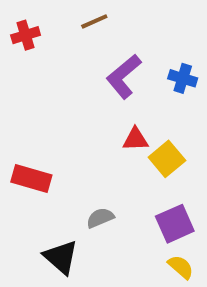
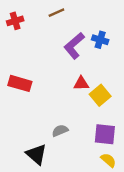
blue cross: (183, 78) -> (100, 40), moved
red rectangle: (31, 179) -> (20, 83), moved
purple square: (175, 224) -> (105, 134), turned 30

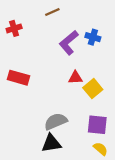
red cross: (15, 21) -> (14, 28), moved
gray semicircle: (60, 131) -> (56, 121), size x1.5
black triangle: (36, 154) -> (51, 143), moved, turned -50

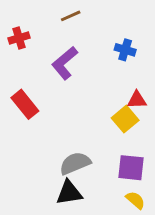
purple L-shape: (69, 43) -> (65, 63), moved
red rectangle: (18, 78) -> (25, 104), turned 35
red triangle: (75, 78) -> (137, 100), moved

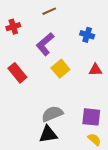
yellow square: (125, 119) -> (60, 69), moved

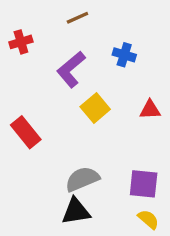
blue cross: (87, 35) -> (124, 55), moved
red rectangle: (17, 73) -> (26, 132), moved

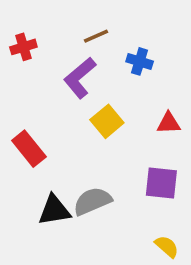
brown line: (77, 18) -> (96, 36), moved
purple square: (144, 184) -> (161, 183), moved
black triangle: (76, 211) -> (54, 210), moved

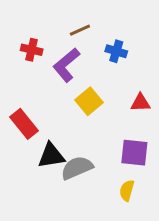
red cross: (23, 47) -> (32, 50), moved, turned 30
black triangle: (54, 210) -> (51, 156), moved
yellow semicircle: (167, 246) -> (127, 190), moved, turned -115

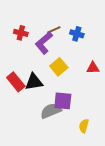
brown line: (80, 30) -> (54, 30), moved
purple square: (134, 153) -> (63, 101), moved
black triangle: (51, 156) -> (34, 82), moved

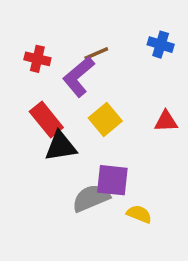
blue cross: (77, 34) -> (161, 45), moved
red rectangle: (16, 82) -> (46, 120), moved
yellow semicircle: (84, 126) -> (139, 214), moved, turned 96

